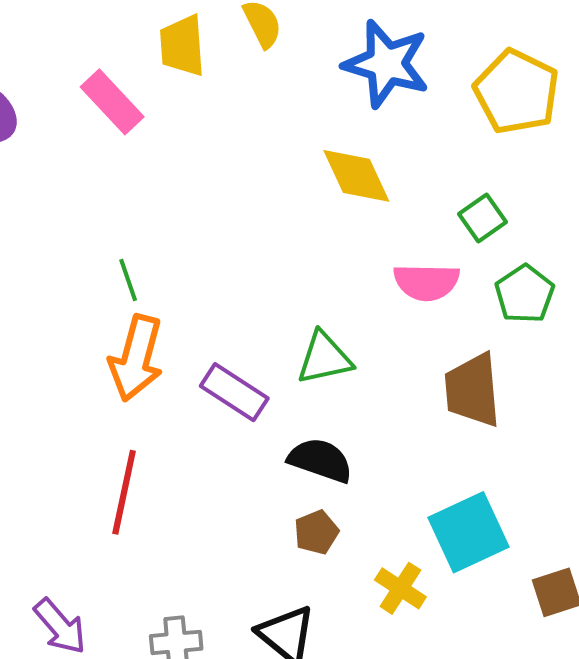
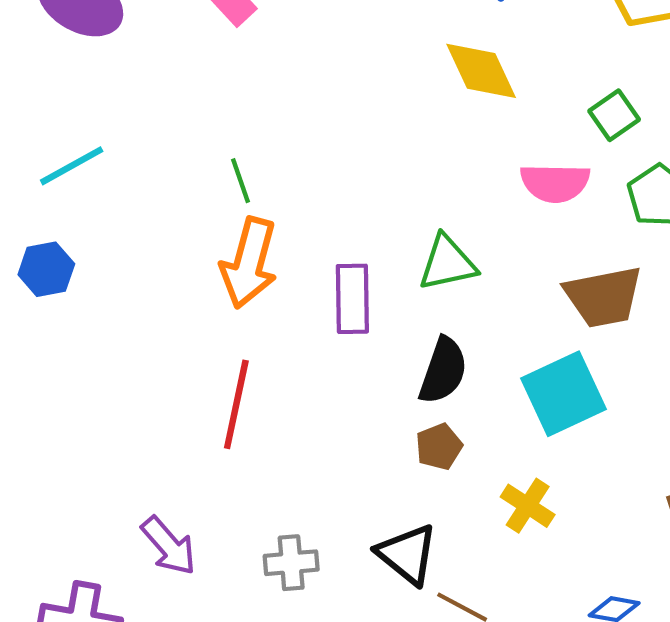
brown trapezoid: (473, 390) -> (604, 297), turned -96
purple rectangle: (234, 392) -> (352, 299), turned 56
black semicircle: (320, 460) -> (443, 371), turned 90
cyan square: (469, 532) -> (563, 394), moved

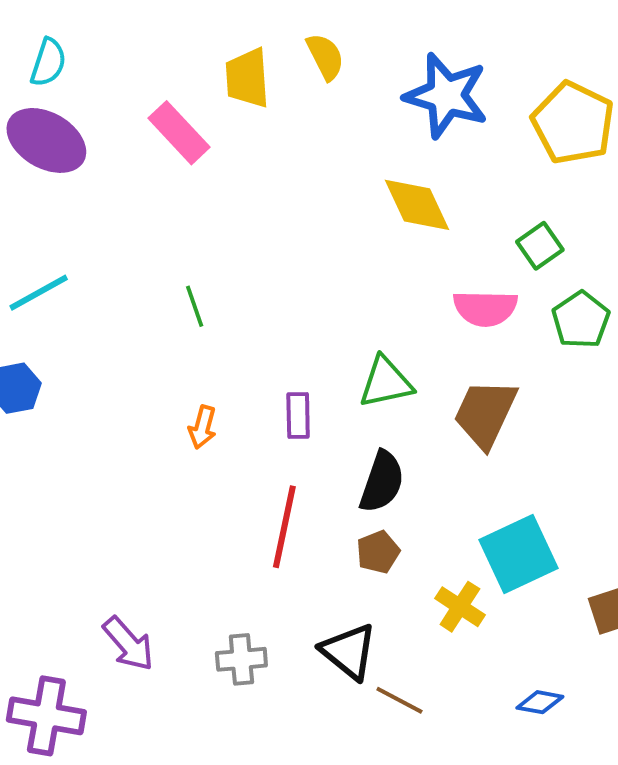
orange arrow: (249, 263) -> (202, 427), moved, size x0.5
brown trapezoid: (604, 297) -> (485, 414), moved, turned 126
purple rectangle: (352, 299) -> (298, 415), size x0.7
cyan square: (563, 394) -> (518, 554), moved
red line: (236, 404) -> (284, 527), moved

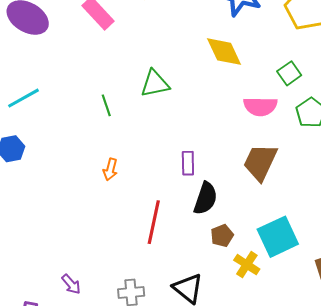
green triangle: (386, 382) -> (155, 84), moved
purple rectangle: (298, 415) -> (188, 163), moved
brown pentagon: (378, 552) -> (222, 236), moved
purple arrow: (128, 644) -> (71, 284), size x0.7

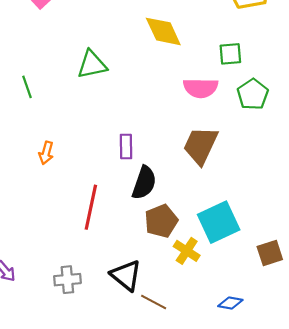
green square: (289, 73) -> (230, 54), turned 30
green line: (106, 105) -> (27, 87), moved
brown pentagon: (222, 236) -> (161, 221), size x1.4

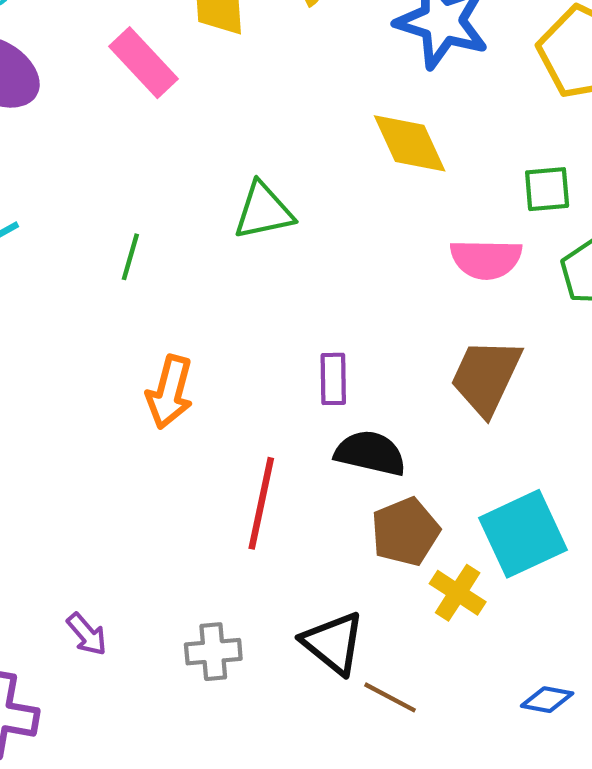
green line: (27, 87) -> (130, 257), turned 35
orange arrow: (46, 153) -> (170, 392), size x1.5
black semicircle: (144, 183) -> (370, 453), turned -96

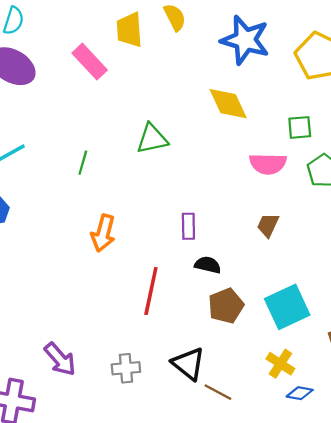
brown trapezoid: (486, 377) -> (268, 225), size x0.6
black semicircle: (370, 453) -> (208, 265), size x0.7
yellow cross: (458, 593) -> (280, 364), moved
purple arrow: (87, 634) -> (60, 359), size x1.5

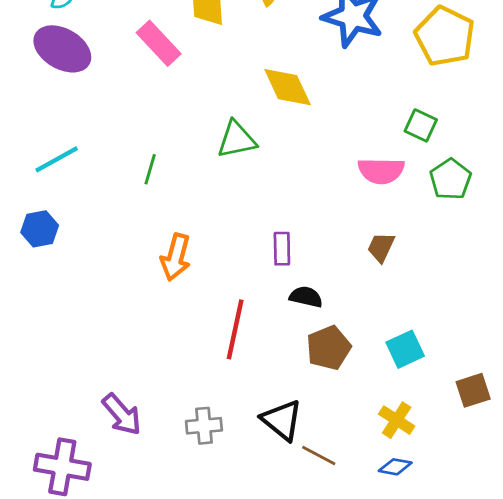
yellow diamond: (228, 104) -> (288, 87), moved
green square: (300, 127) -> (421, 125), turned 30
cyan square: (287, 307) -> (405, 349), size x0.7
blue diamond: (300, 393) -> (395, 467), moved

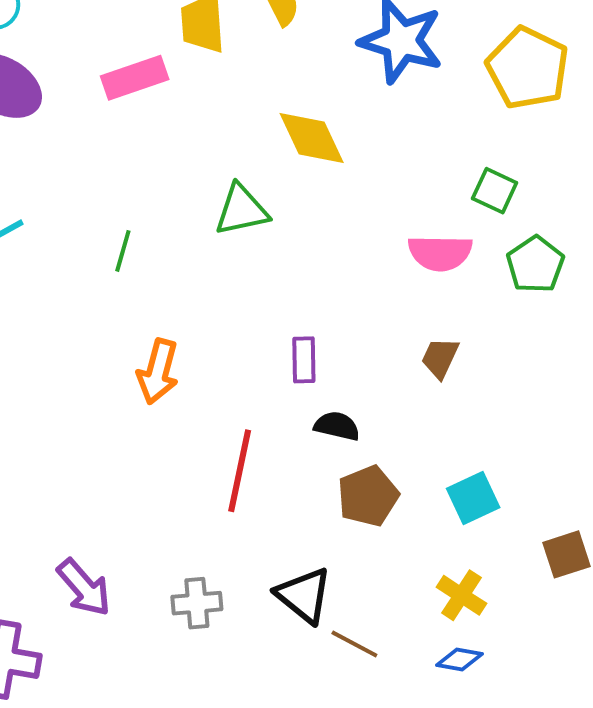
pink rectangle: (159, 43) -> (135, 78), turned -66

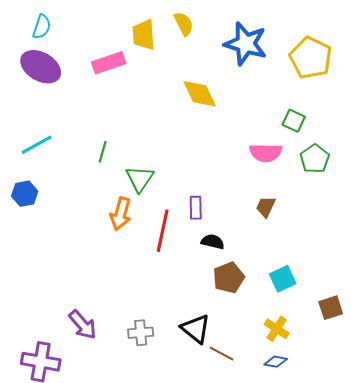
green triangle: (242, 210) -> (140, 179), moved, turned -44
red line: (240, 471) -> (163, 231), moved

